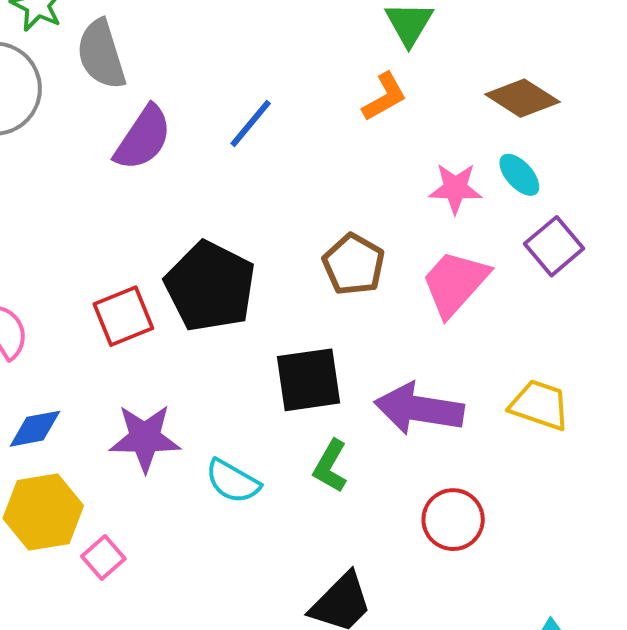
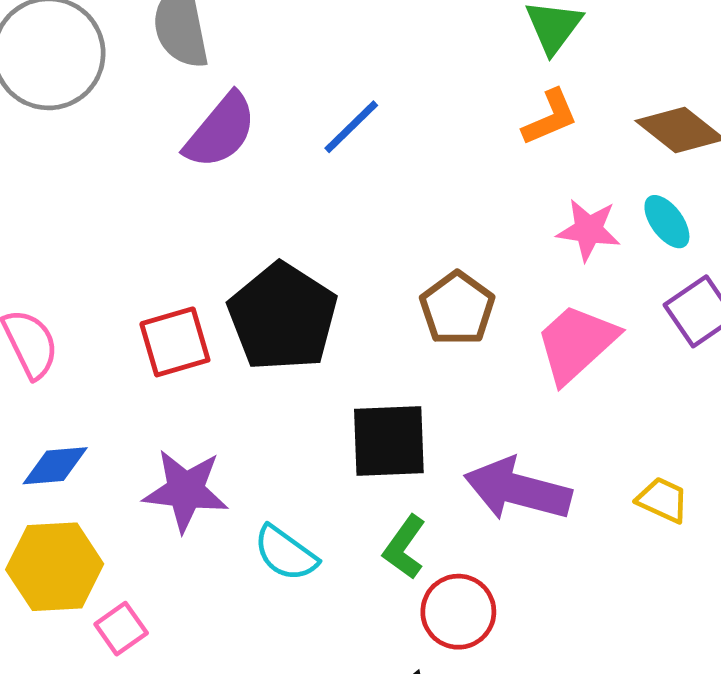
orange L-shape: (384, 97) -> (550, 117), moved
yellow trapezoid: (540, 405) -> (663, 500), size x0.7
red circle: (453, 520) -> (458, 612), moved

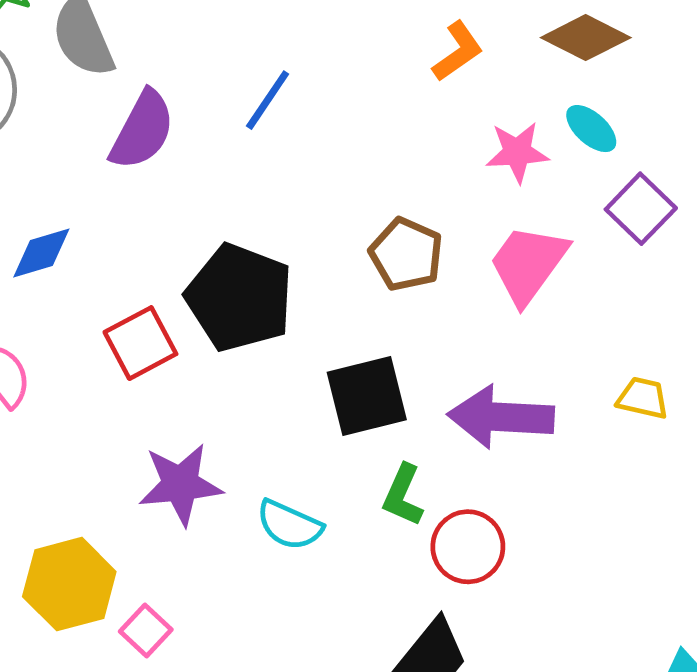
blue diamond: (55, 466) -> (41, 253), moved

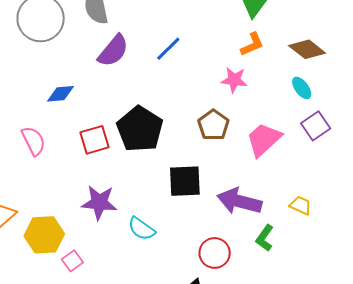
pink star: (517, 152) -> (234, 80), moved
green L-shape: (403, 495) -> (265, 238), moved

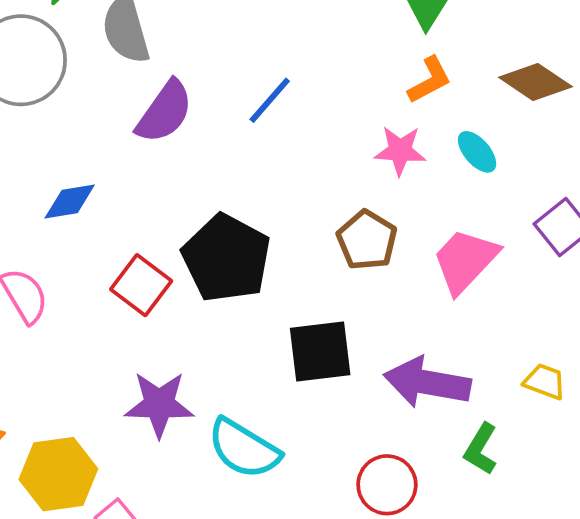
cyan ellipse: (302, 88) -> (477, 152), moved
red square: (94, 140) -> (141, 285), turned -32
cyan semicircle: (142, 229) -> (244, 449), size x1.4

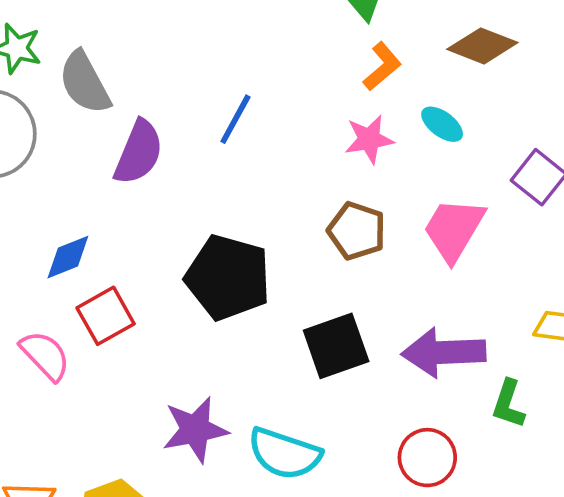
red square: (141, 285) -> (106, 316), moved, turned 36

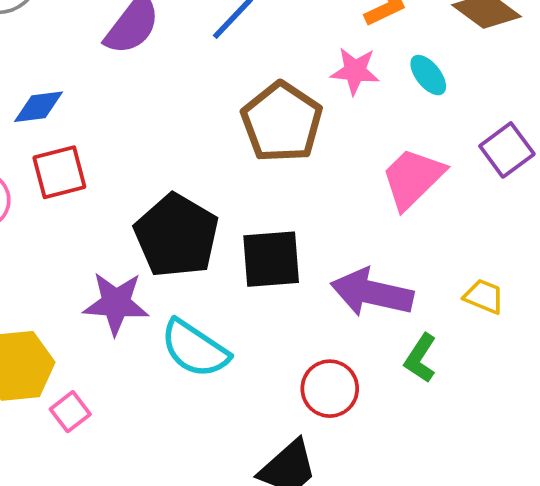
brown pentagon: (357, 231) -> (282, 122), moved, size x1.4
black pentagon: (228, 277) -> (176, 236), moved

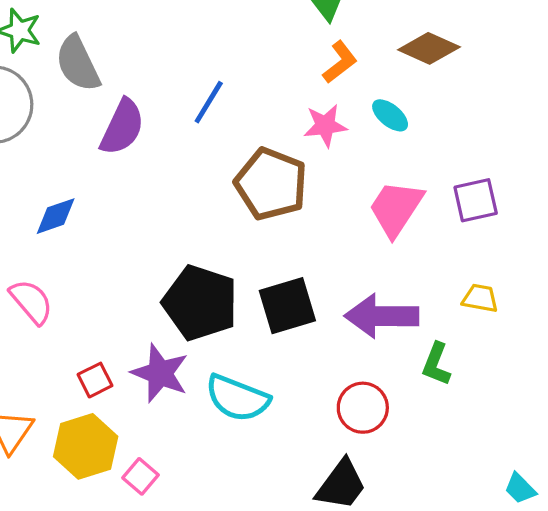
purple square: (507, 150) -> (476, 200), moved, turned 36
red square: (59, 172) -> (95, 380), moved, size x0.7
purple star: (116, 303) -> (160, 373), turned 30

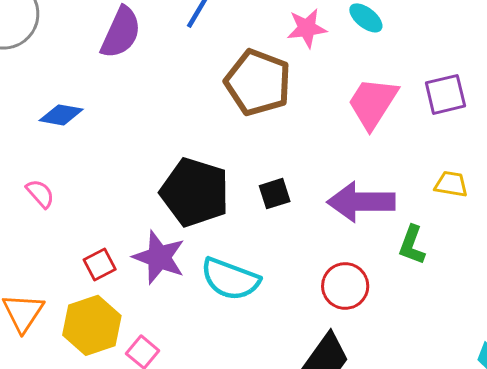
blue diamond: (56, 216) -> (61, 115), turned 30
pink semicircle: (31, 302) -> (40, 194), size x0.7
black square: (287, 306) -> (275, 194), size x0.6

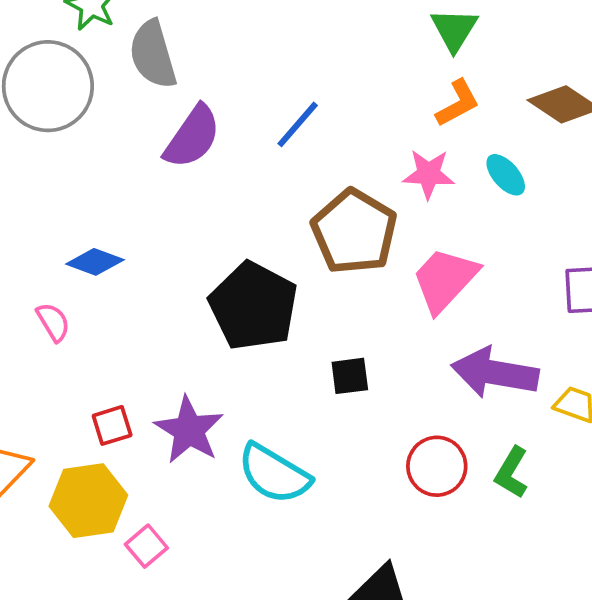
pink trapezoid: (373, 103) -> (445, 280), moved
blue diamond: (61, 115) -> (95, 262), moved
black pentagon: (195, 192) -> (253, 306), moved
purple arrow: (361, 202) -> (495, 373), moved
red circle: (345, 286) -> (437, 466), moved

